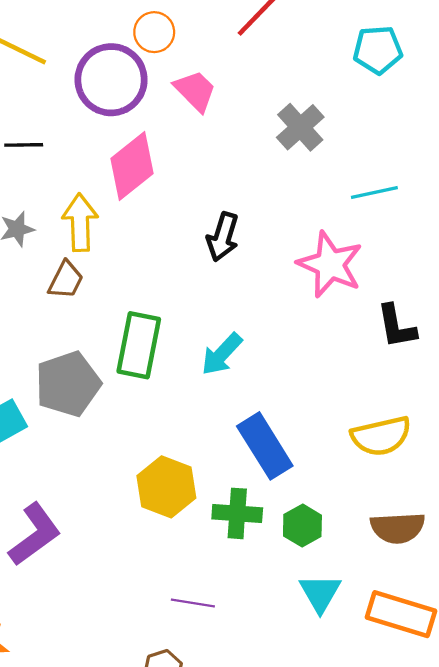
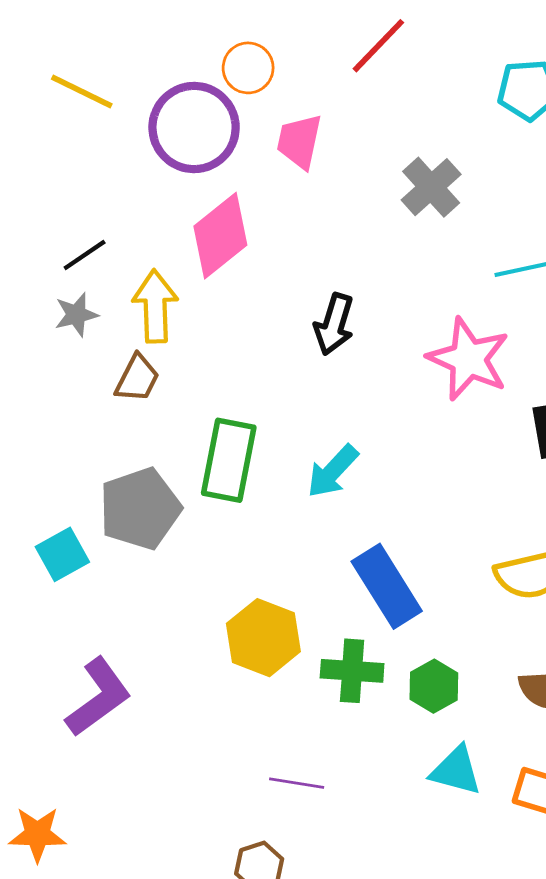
pink trapezoid: (195, 91) -> (299, 141), turned -123
black line: (24, 145) -> (85, 255), moved, turned -33
cyan triangle: (320, 593) -> (456, 771), turned -45

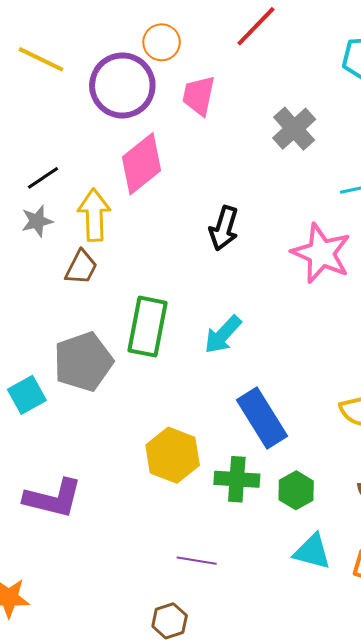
purple L-shape: (98, 697) -> (53, 498), turned 50

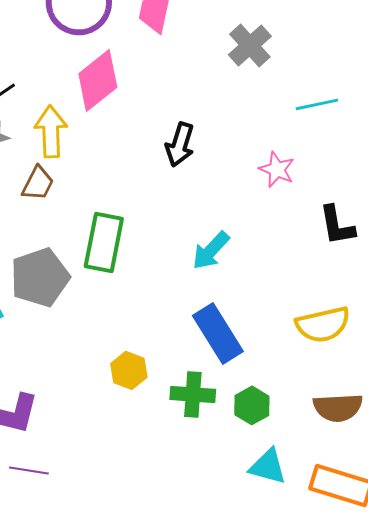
pink star: (321, 253) -> (277, 169), size x0.6
cyan arrow: (223, 335) -> (211, 250), moved
yellow hexagon: (173, 455) -> (129, 370), size x0.7
purple line: (197, 561) -> (29, 470), moved

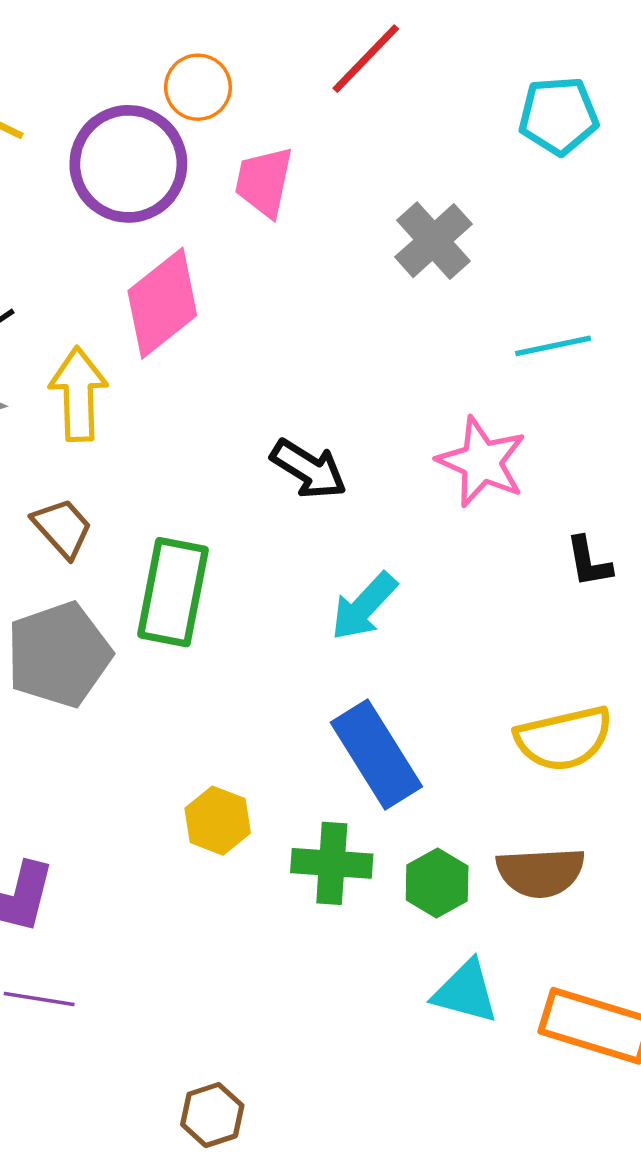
black arrow: (180, 144) -> (309, 469), moved, turned -75
pink star: (277, 169) -> (482, 462), size x1.4
brown trapezoid: (38, 183) -> (62, 528), moved, turned -69
black L-shape: (337, 225) -> (589, 562), size x0.7
brown semicircle: (338, 407) -> (541, 872), moved

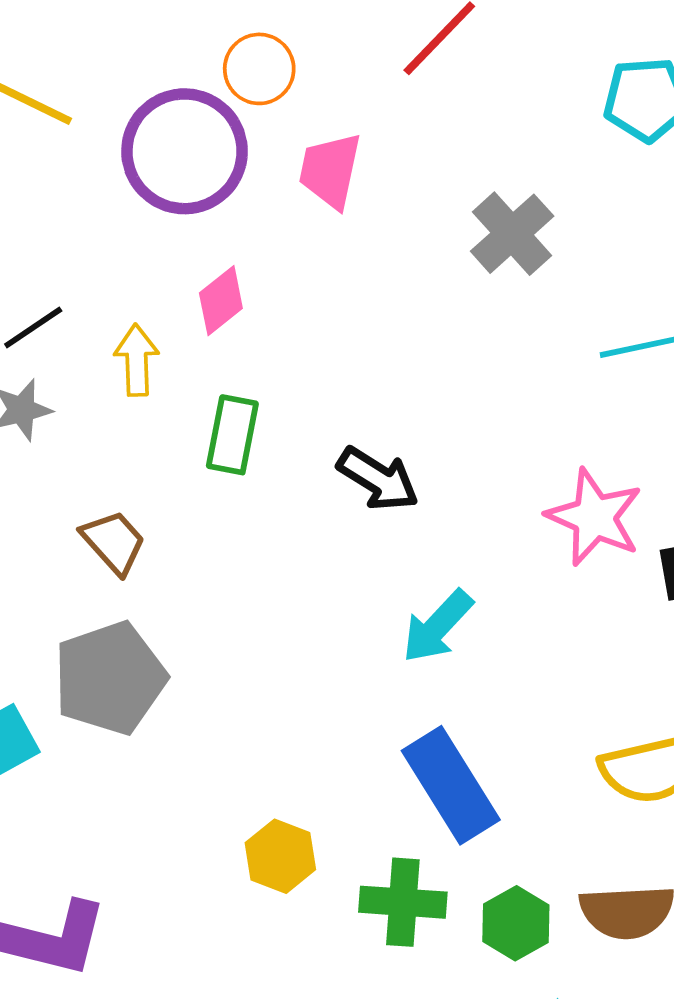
pink diamond: (162, 303) -> (221, 301), size x0.6
yellow arrow: (78, 394) -> (137, 360), moved, size x0.7
pink star: (482, 462) -> (594, 517), moved
green rectangle: (173, 592) -> (232, 435), moved, size x0.7

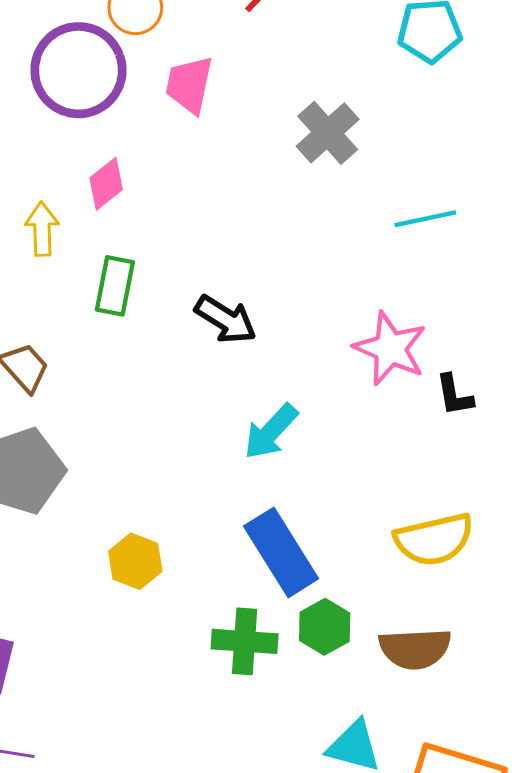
yellow hexagon: (280, 856) -> (135, 561), moved
green hexagon: (516, 923) -> (325, 627), moved

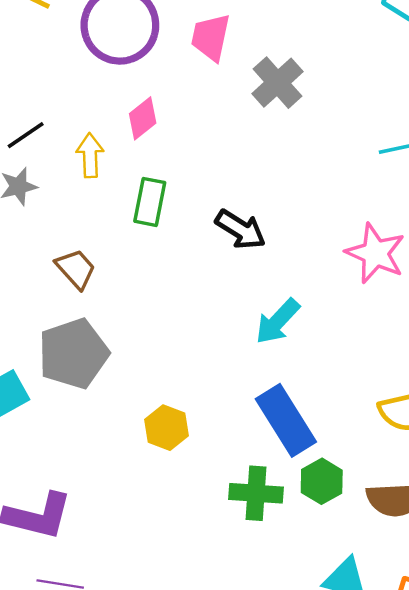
gray cross: (328, 133) -> (278, 83), moved

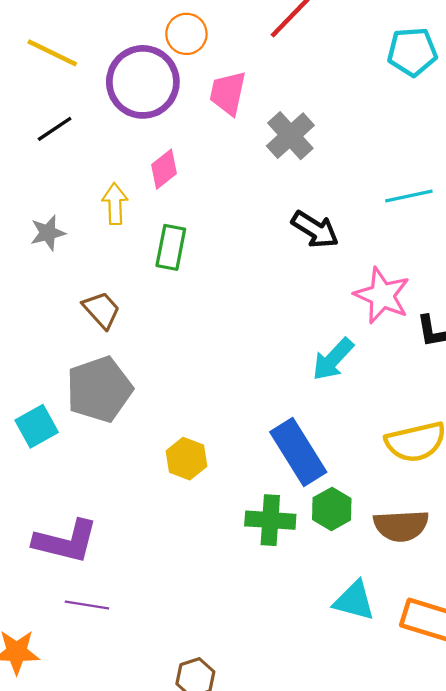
black line: (26, 135) -> (55, 129), moved
black arrow: (241, 229) -> (315, 229), moved
cyan arrow: (278, 321) -> (333, 359), moved

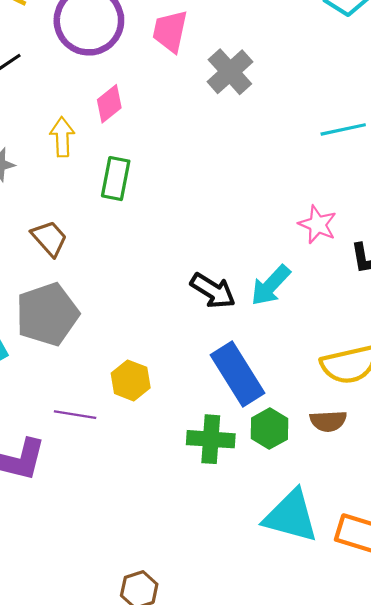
black arrow: (315, 229) -> (213, 291), moved
pink star: (382, 295) -> (318, 224), size x0.7
brown semicircle: (401, 526) -> (328, 421), moved, size x0.7
cyan triangle: (354, 601) -> (291, 516), size x1.4
purple line: (87, 605) -> (75, 415), moved

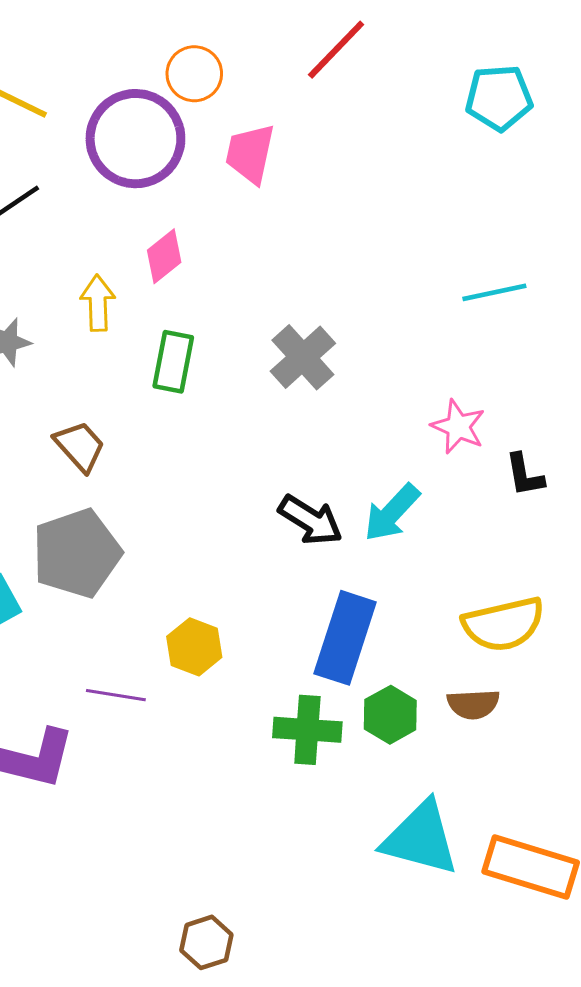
gray cross: (230, 72) -> (303, 357), moved
blue rectangle: (237, 374) -> (345, 638), turned 50

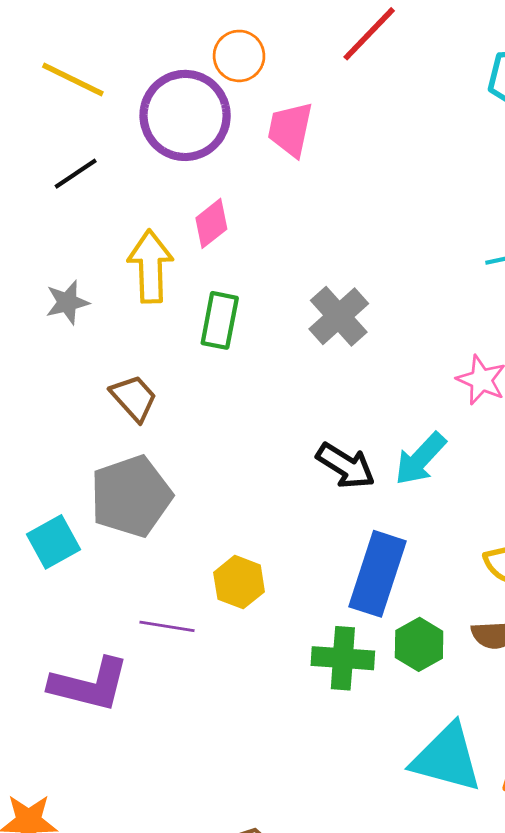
yellow arrow: (98, 303) -> (150, 266), size x1.4

